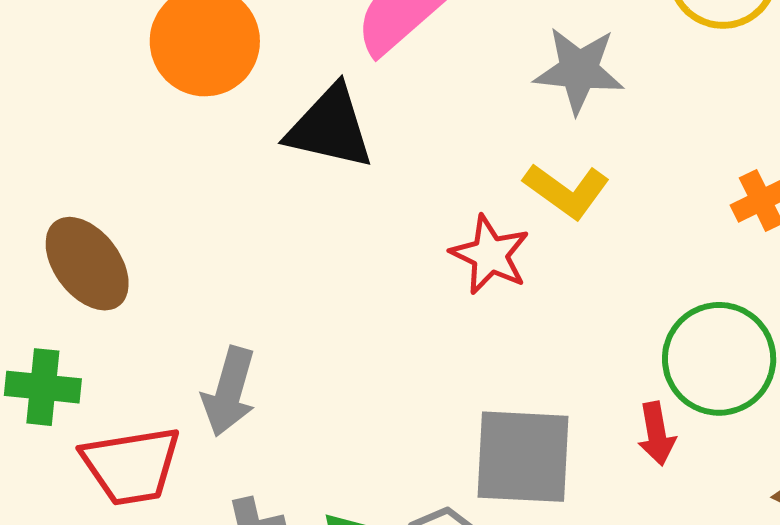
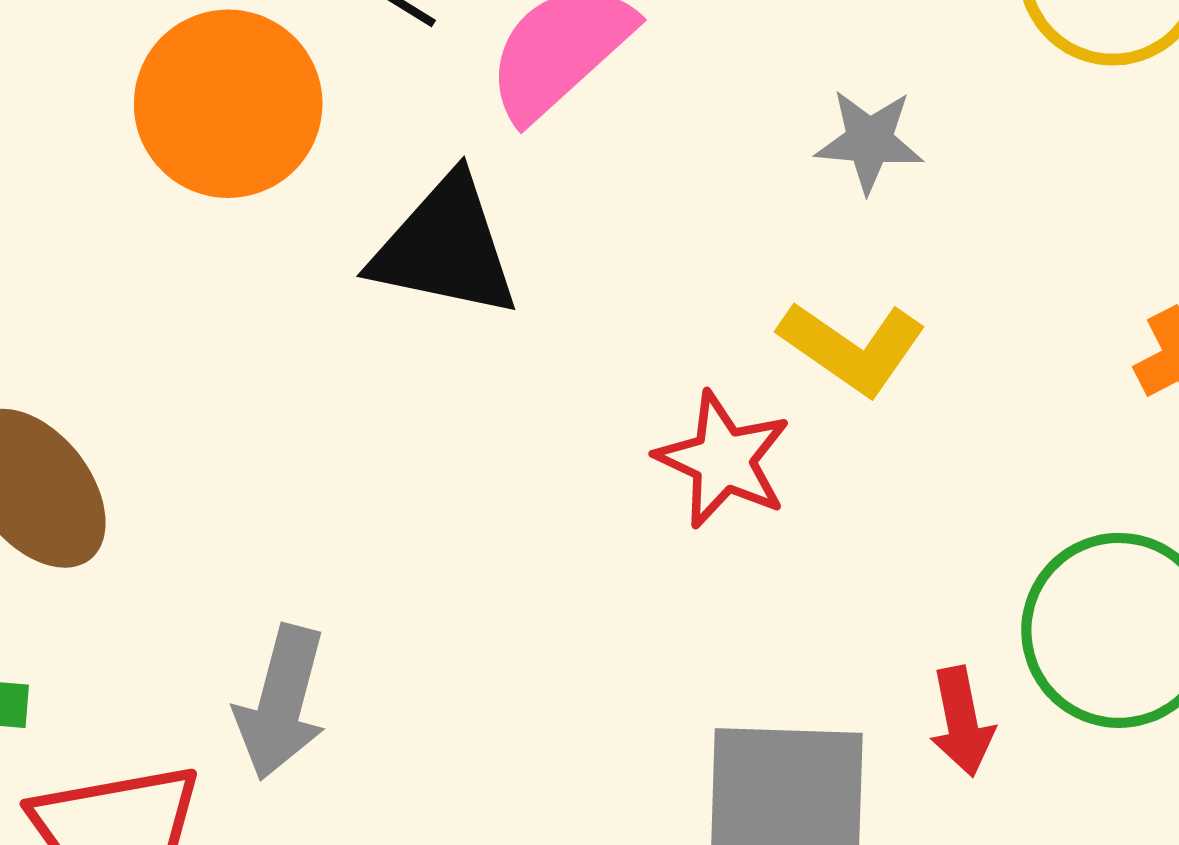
gray star: (579, 70) -> (869, 141), size x0.7
red arrow: (656, 434) -> (962, 722), moved

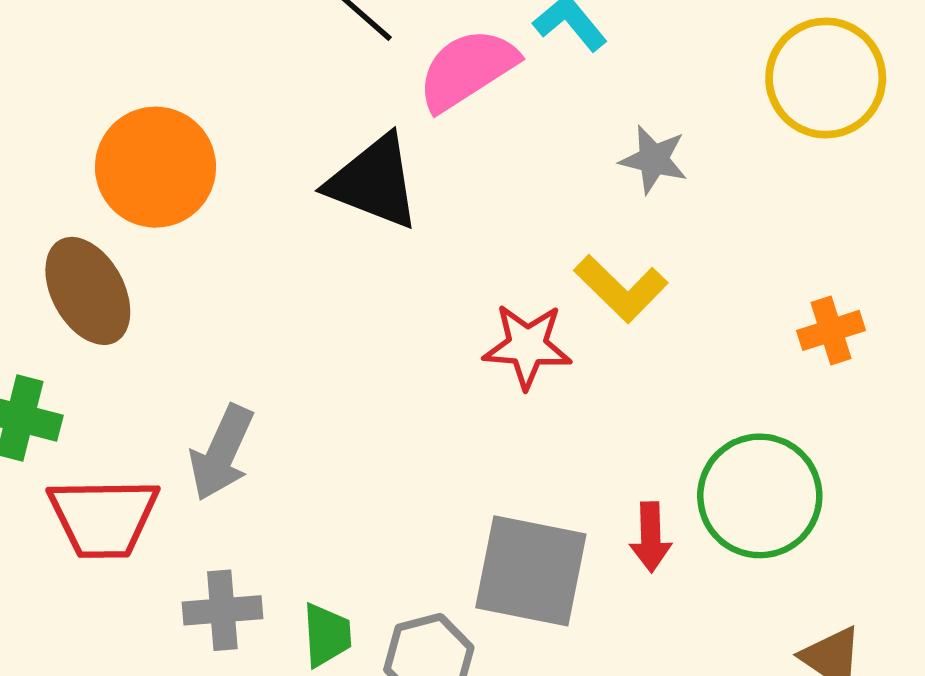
orange circle: (228, 104) -> (155, 167), moved
red star: (723, 460) -> (527, 346), turned -30

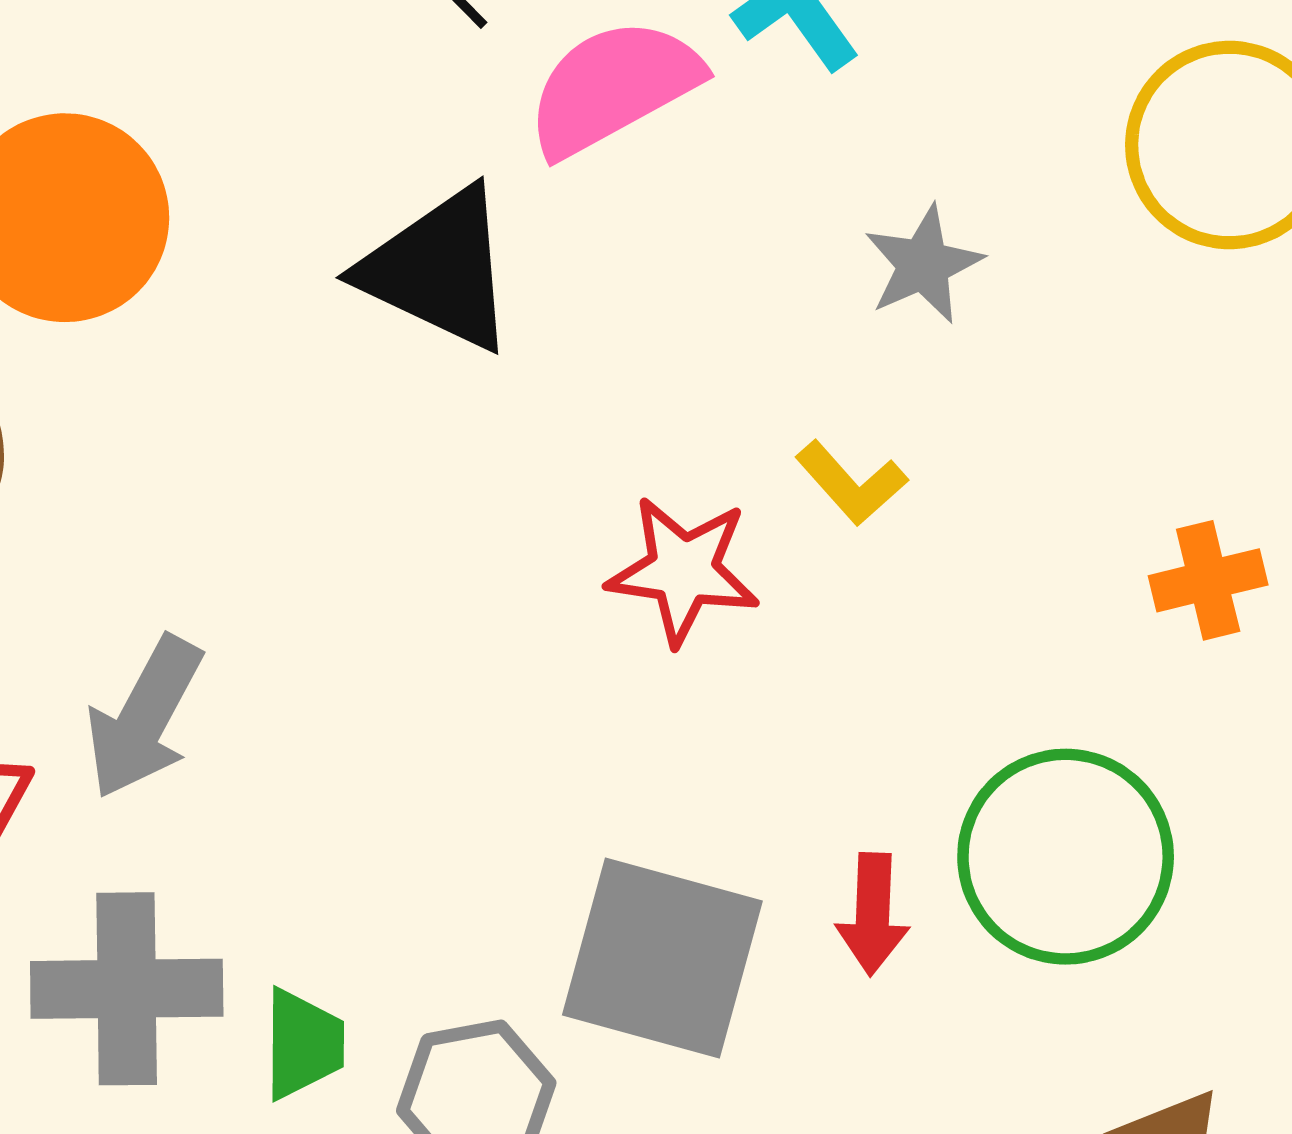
gray star: (654, 159) -> (923, 265), turned 30
yellow L-shape: (621, 289) -> (851, 483), size x0.7
gray cross: (222, 610) -> (127, 989), size x1.4

